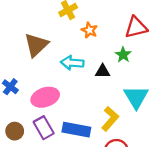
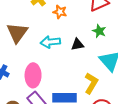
green star: (123, 55) -> (99, 31), moved
pink ellipse: (45, 97) -> (33, 75), turned -60

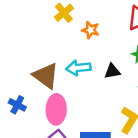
brown triangle: (17, 33) -> (46, 76), moved, turned -30

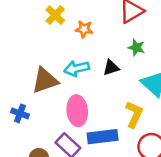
brown triangle: (46, 76) -> (45, 81), turned -48
pink ellipse: (56, 109) -> (77, 111), moved

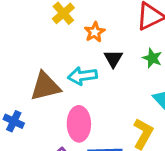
orange star: (84, 29) -> (95, 32), turned 30
black triangle: (111, 68) -> (113, 59), moved, turned -48

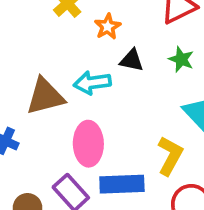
black triangle: (113, 59) -> (132, 60), turned -48

